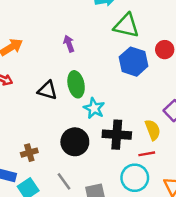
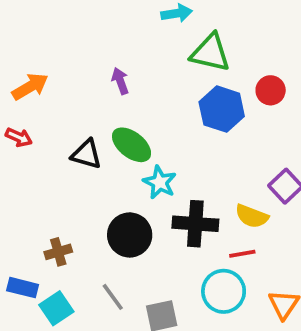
green ellipse: (76, 84) -> (132, 145), turned -40
yellow semicircle: (153, 130) -> (252, 216), turned 132

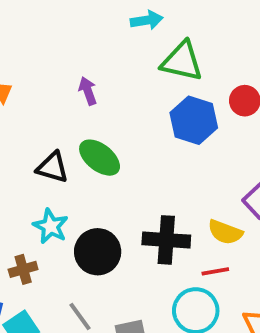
cyan star: (160, 182) -> (51, 226), moved

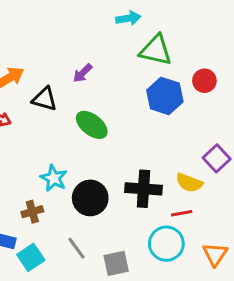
purple arrow: (88, 91) -> (83, 73), turned -115
black triangle: (52, 167) -> (45, 99), moved

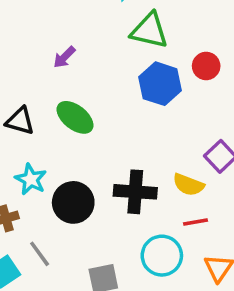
black triangle: (45, 99) -> (20, 121), moved
red line: (182, 213) -> (195, 222), moved
gray line: (77, 248) -> (40, 254), moved

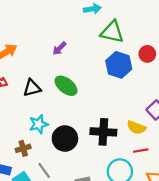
black triangle: (20, 121) -> (32, 88), turned -30
cyan star: (31, 179) -> (39, 124), turned 30

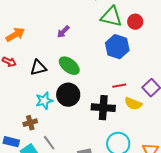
red circle: (147, 54) -> (135, 22), moved
black circle: (65, 138) -> (68, 95), moved
red line: (141, 151) -> (119, 86), moved

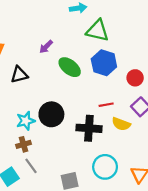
red circle: (135, 22) -> (135, 78), moved
green ellipse: (69, 66) -> (70, 67), moved
black triangle: (38, 68) -> (19, 75), moved
brown cross: (30, 123) -> (23, 144), moved

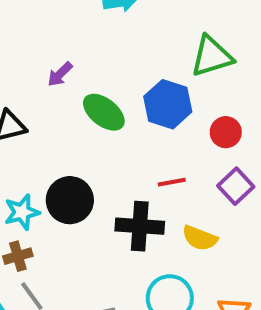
green triangle: (98, 31) -> (212, 56), moved, turned -30
yellow semicircle: (121, 124) -> (200, 238), moved

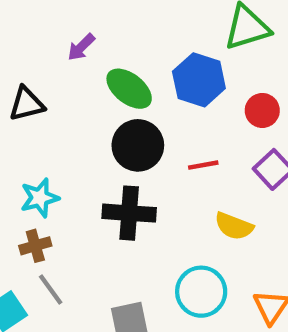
black circle: (70, 200) -> (138, 145), moved
black cross: (140, 226) -> (129, 213), moved

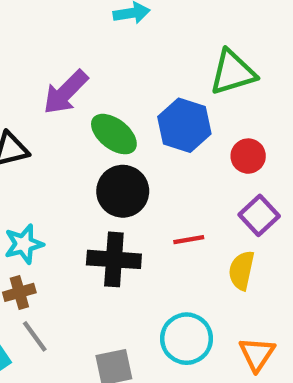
purple arrow: (81, 47) -> (66, 92), size x1.6
red line: (203, 165) -> (189, 240), moved
yellow semicircle: (234, 226) -> (242, 270), moved, turned 81

